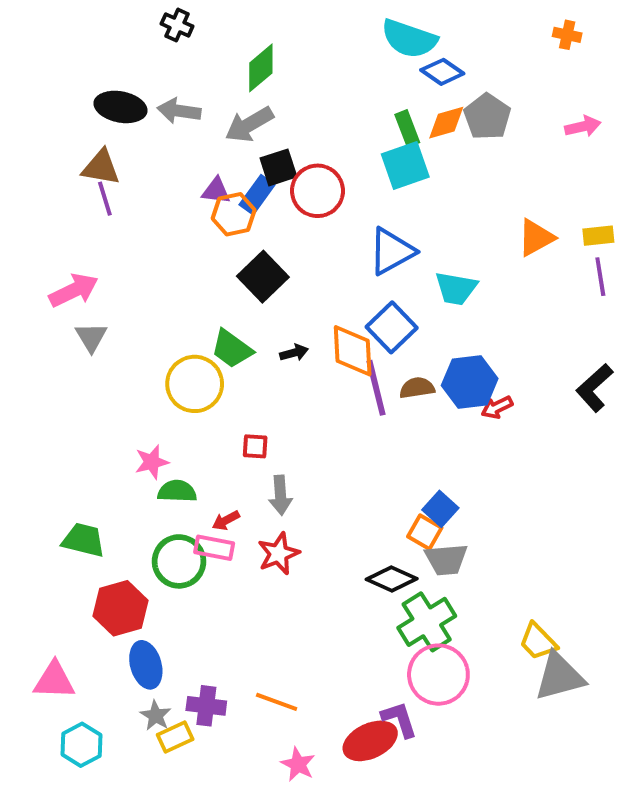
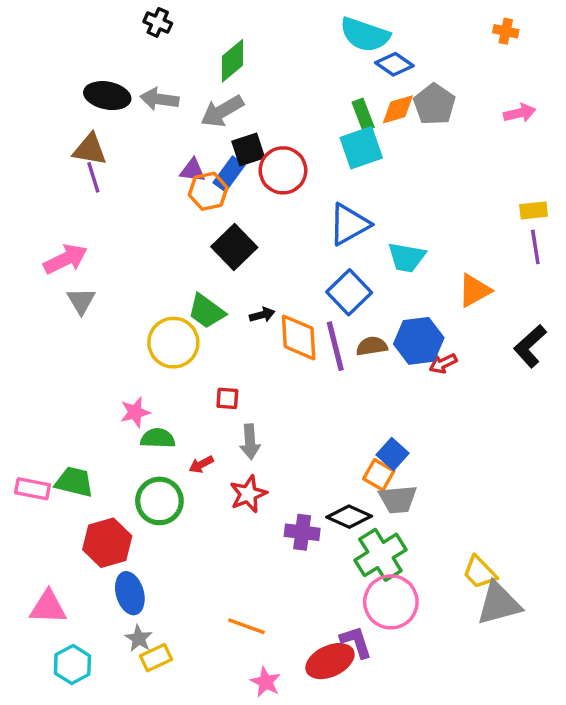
orange triangle: (536, 238) -> (474, 290), moved
orange diamond: (353, 351) -> (299, 337), moved
pink rectangle: (214, 548) -> (32, 489), moved
purple cross: (206, 706) -> (302, 532), moved

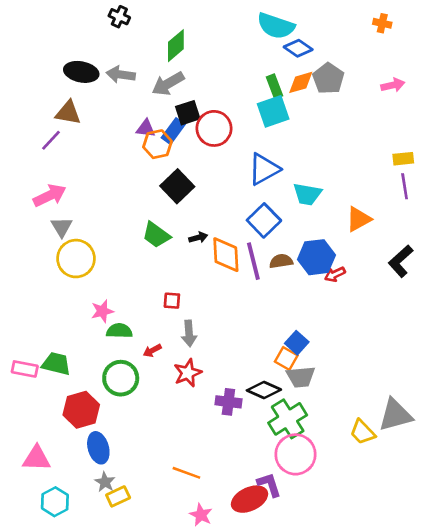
purple line: (93, 177) -> (51, 140), moved, turned 60
yellow circle: (173, 343) -> (76, 259), moved
gray triangle: (499, 604) -> (395, 415), moved

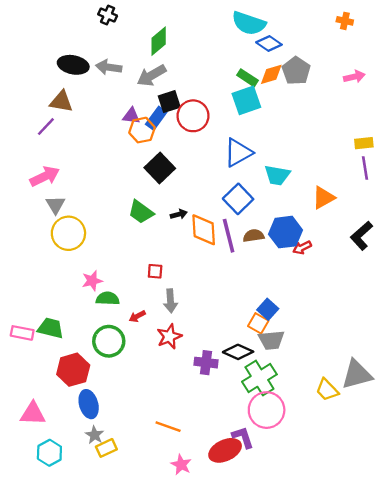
green rectangle: (274, 86) -> (248, 78), turned -36

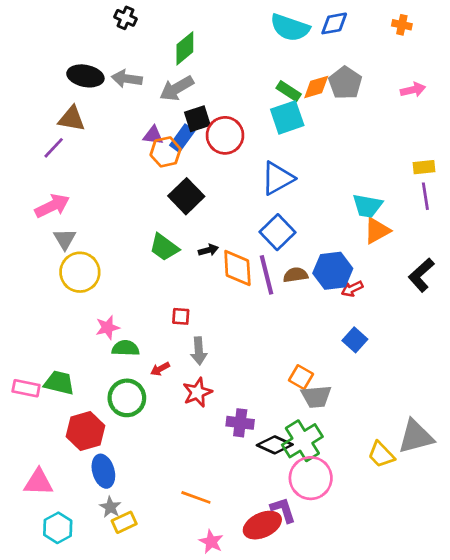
blue diamond: (269, 43) -> (334, 23), moved, turned -45
cyan trapezoid: (277, 175) -> (367, 206), moved
blue square: (268, 309) -> (355, 340), moved
black diamond: (238, 352) -> (275, 445), moved

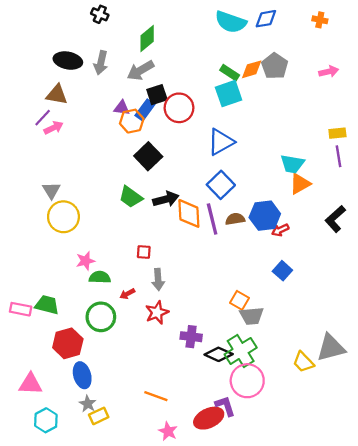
gray arrow: (127, 79) -> (101, 63), turned -85
pink arrow: (52, 206) -> (54, 128), moved, size x0.7
black arrow: (208, 250) -> (166, 199), size x1.6

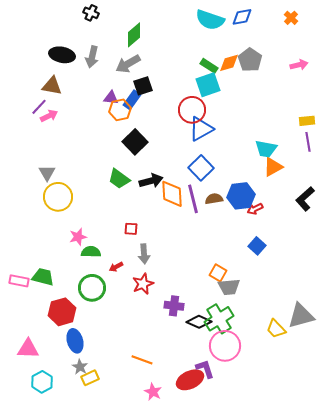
orange cross: (320, 20) -> (291, 18), turned 32
red circle: (179, 108) -> (192, 110), moved

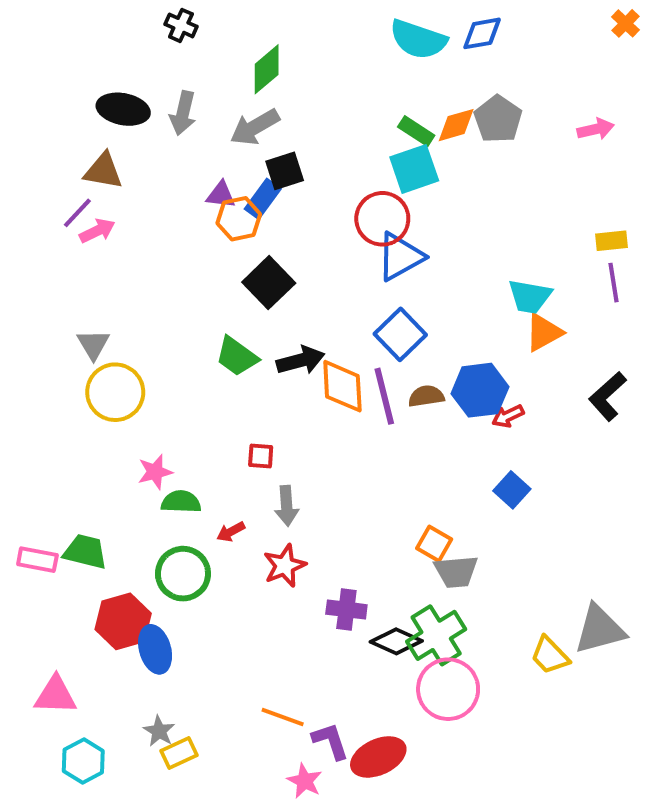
orange cross: (291, 18) -> (625, 23), moved
blue ellipse: (75, 341) -> (155, 649), moved
purple L-shape: (205, 369) -> (330, 741), moved

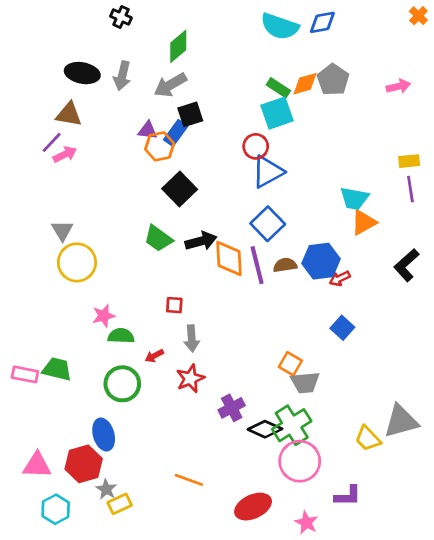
red circle: (382, 219) -> (256, 146), size x0.7
purple cross: (346, 609) -> (232, 408), turned -35
red hexagon: (123, 621) -> (84, 464), moved
purple L-shape: (330, 741) -> (348, 496), moved, turned 108
pink star: (305, 781) -> (306, 523), moved

